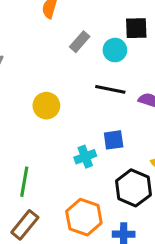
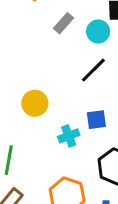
black line: (110, 89) -> (93, 70), turned -56
yellow circle: (46, 106) -> (35, 103), moved

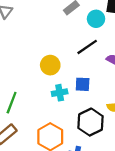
yellow circle: (35, 103) -> (50, 65), moved

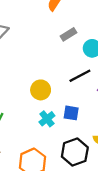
cyan cross: (60, 93) -> (47, 119), turned -35

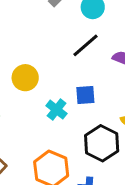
yellow circle: (41, 90) -> (25, 78), moved

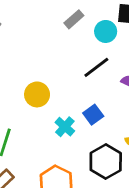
blue square: (85, 95) -> (93, 115), turned -36

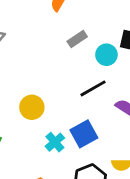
blue square: (93, 115) -> (84, 134), size x1.4

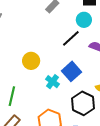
cyan circle: (106, 55) -> (84, 20), moved

